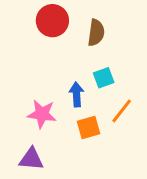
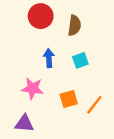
blue arrow: (77, 94) -> (49, 58), moved
orange line: (122, 111) -> (94, 105), moved

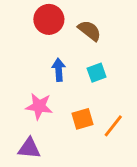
brown semicircle: (75, 25) -> (90, 31), turned -60

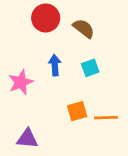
pink star: (39, 106) -> (21, 82), moved, turned -30
orange line: (113, 126) -> (106, 118), turned 50

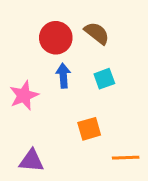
red circle: (46, 18) -> (56, 38), moved
orange line: (106, 118) -> (126, 158), moved

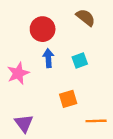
brown semicircle: (97, 33) -> (86, 17), moved
purple triangle: (31, 161) -> (24, 123), turned 48

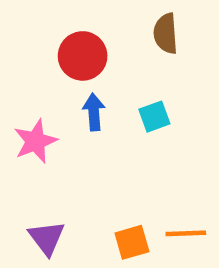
brown semicircle: (86, 17) -> (166, 34), turned -132
orange square: (68, 99) -> (132, 242), moved

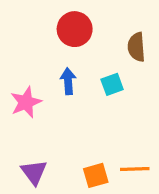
brown semicircle: (166, 34) -> (136, 47), moved
red circle: (83, 56) -> (75, 29), moved

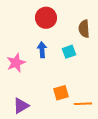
purple triangle: (34, 172) -> (21, 106), turned 36
orange square: (96, 175) -> (61, 93), moved

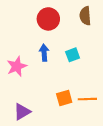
brown semicircle: (84, 29) -> (85, 16), moved
orange line: (83, 104) -> (87, 99), moved

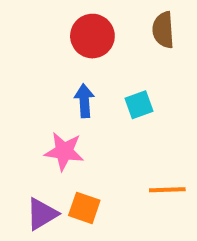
pink star: (17, 66) -> (64, 151), moved, turned 30
orange square: (64, 98) -> (84, 208), moved, turned 35

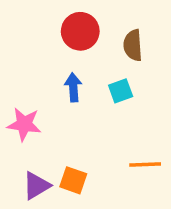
brown semicircle: (163, 30) -> (133, 45), moved
pink star: (64, 151) -> (24, 124), moved

